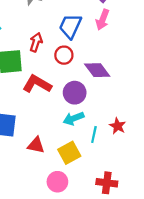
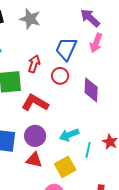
purple diamond: (97, 70) -> (91, 90), turned 40
purple circle: (75, 93) -> (35, 136), moved

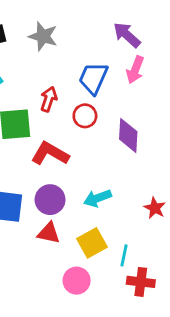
cyan line: (88, 150) -> (124, 255), moved

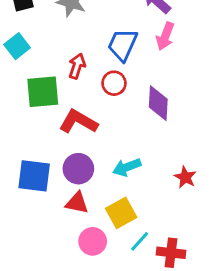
cyan line: (124, 255) -> (140, 241), moved, turned 30
pink circle: (77, 281) -> (93, 241), moved

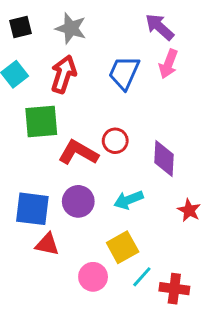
red arrow: (77, 66) -> (63, 74), moved, size x1.4
red circle: (114, 83) -> (115, 141), moved
purple diamond: (158, 103) -> (164, 159), moved
red triangle: (77, 203) -> (47, 244), moved

